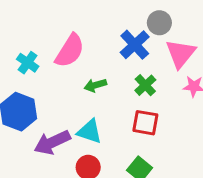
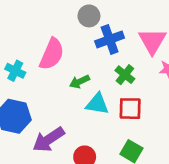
gray circle: (159, 23) -> (89, 16), moved
blue cross: (135, 45) -> (110, 39), turned 32
cyan triangle: (89, 131) -> (97, 104), moved

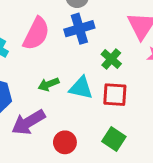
blue cross: (110, 39) -> (79, 29), moved
green arrow: (80, 82) -> (48, 84), moved

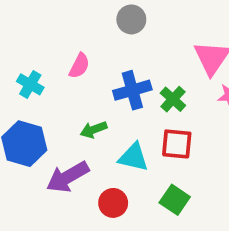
blue cross: (79, 29) -> (132, 90), moved
pink semicircle: (36, 34) -> (79, 66), size x0.6
cyan triangle: (81, 88) -> (133, 157), moved

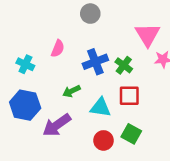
red circle: (113, 203) -> (104, 140), moved

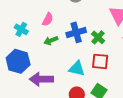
green arrow: (72, 91) -> (51, 41), moved
purple arrow: (57, 125) -> (41, 79), turned 30

